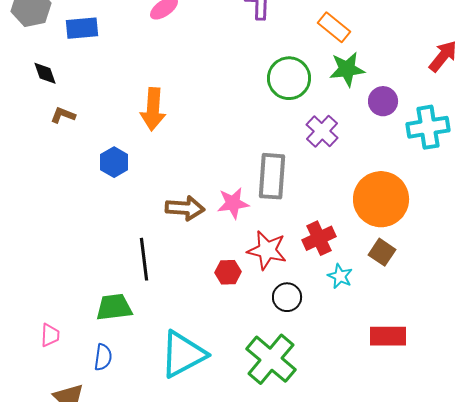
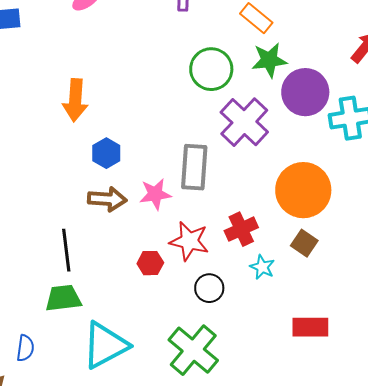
purple circle: (383, 101) -> (305, 92), size x1.6
purple cross: (322, 131) -> (244, 122), size x1.5
blue hexagon: (114, 162) -> (106, 153), moved
green trapezoid: (114, 307) -> (63, 298), moved

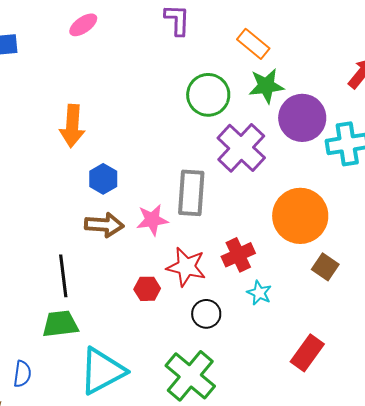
brown square: (304, 243) -> (325, 267), moved
red rectangle: (310, 327) -> (307, 353), turned -54

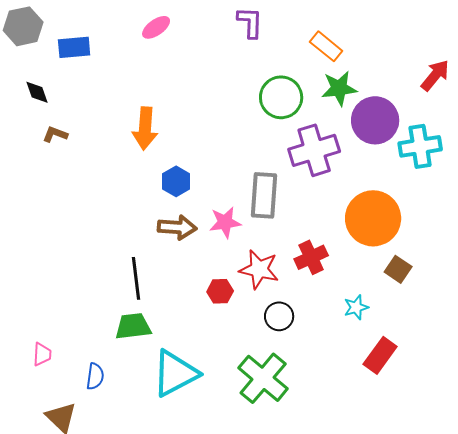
purple cross: (241, 148) -> (314, 150), turned 30
cyan star: (259, 293) -> (356, 307), moved, turned 30

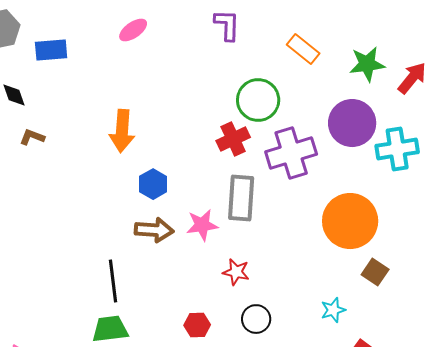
green star: (339, 88) -> (367, 64), moved
red cross: (311, 257) -> (233, 139), moved
red star: (259, 269) -> (236, 272), size x0.7
red hexagon: (220, 291) -> (197, 325), moved

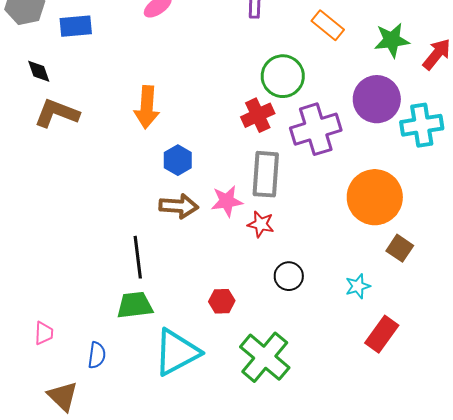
brown L-shape: (32, 137) -> (57, 113), size x1.8
red star: (236, 272) -> (261, 224), moved
black circle: (256, 319) -> (289, 276), moved

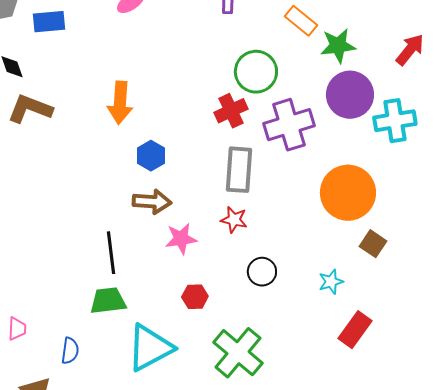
green star: (392, 40) -> (338, 46), moved
pink star: (227, 201) -> (181, 239), moved

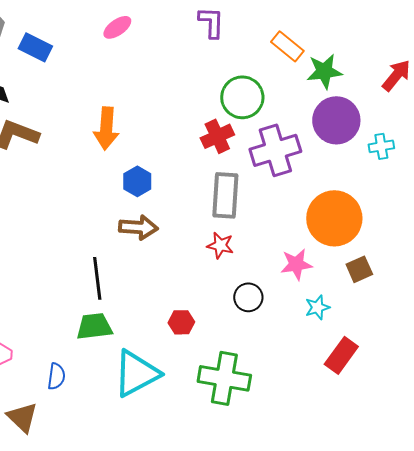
blue rectangle: (49, 22) -> (35, 47), turned 32
cyan cross: (395, 121) -> (381, 146), size x0.6
pink star: (181, 239) -> (296, 264), moved
brown square: (373, 244) -> (359, 269), turned 32
green cross: (238, 353) -> (224, 378), turned -30

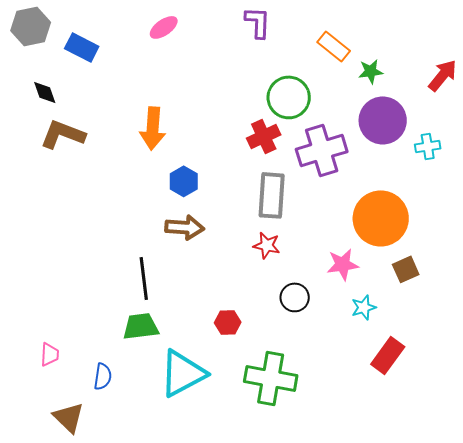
green star: (324, 71) -> (371, 71), size x0.7

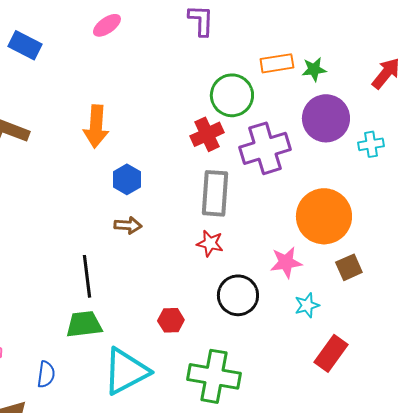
orange rectangle: (334, 46) -> (277, 63), moved, turned -48
brown arrow: (185, 227) -> (128, 225), size x0.7
black circle: (295, 297) -> (238, 295), size x1.4

